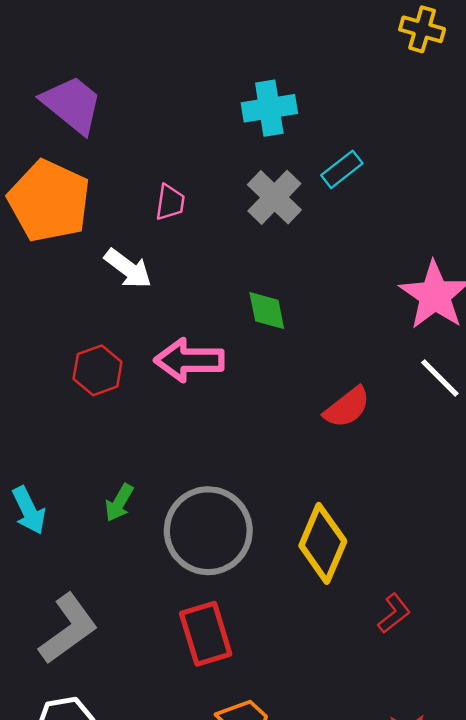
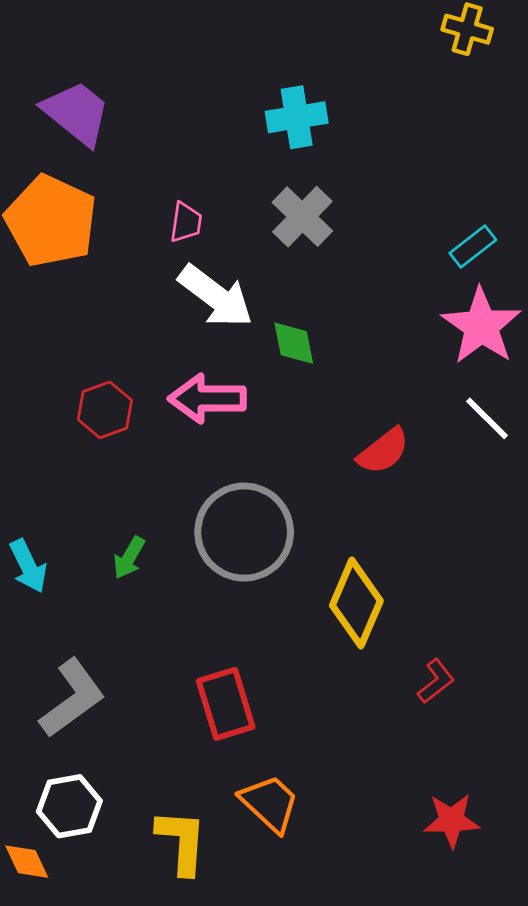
cyan rectangle: (342, 169) -> (473, 247), moved
white arrow: (128, 269) -> (216, 296), moved, size x1.4
gray circle: (208, 531) -> (244, 532), moved

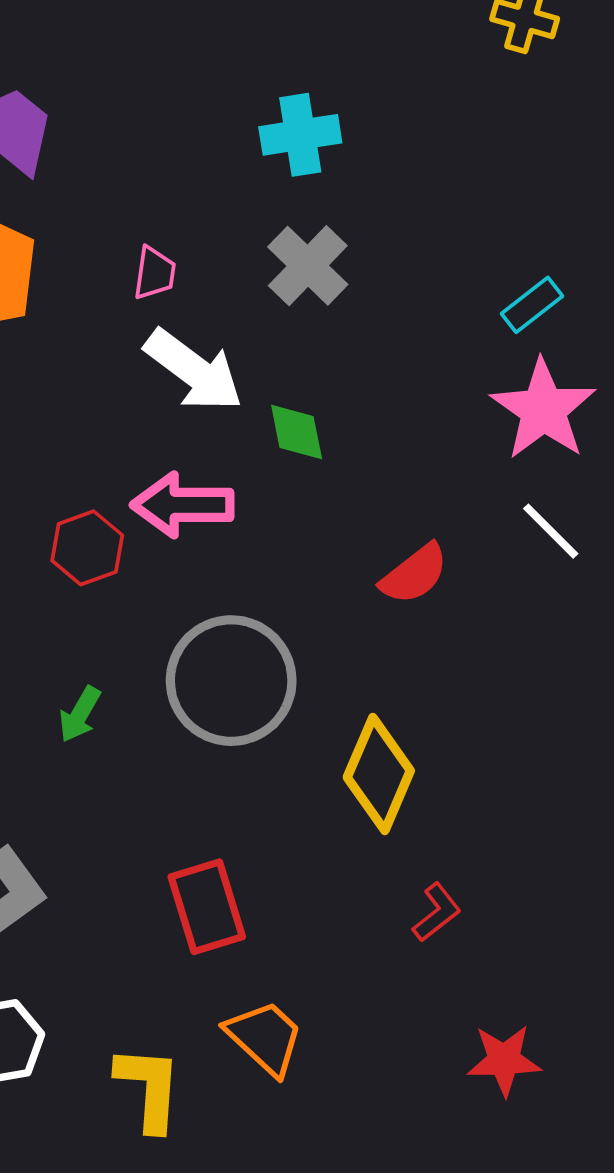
red hexagon: (105, 410) -> (87, 548), moved
red L-shape: (436, 681) -> (437, 912), moved

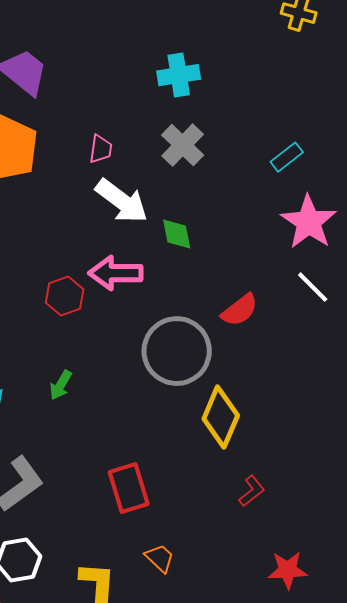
cyan rectangle: (532, 305) -> (287, 157), moved
gray circle: (231, 681) -> (177, 351), moved
orange trapezoid: (265, 1038) -> (160, 558), size x0.7

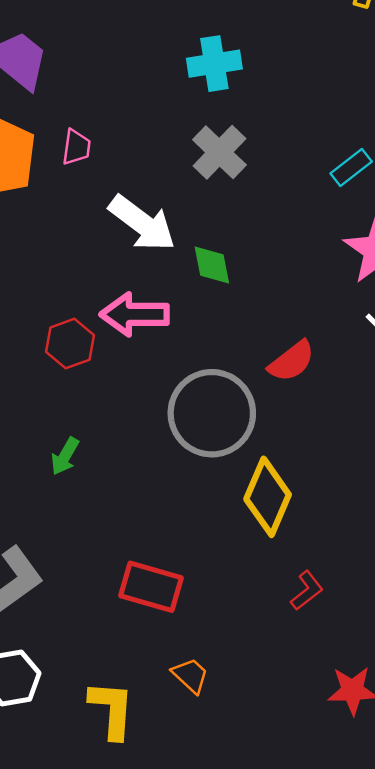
pink trapezoid: (101, 149) -> (76, 147), moved
red rectangle: (129, 488) -> (151, 587), turned -57

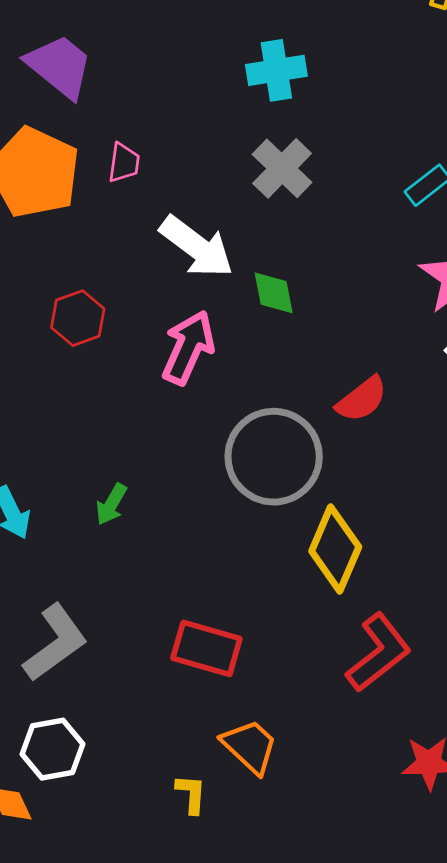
pink arrow: (135, 314) -> (188, 347), turned 114
red hexagon: (70, 344) -> (78, 318), moved
red L-shape: (307, 591) -> (379, 653), size x1.8
orange trapezoid: (190, 675) -> (250, 746), size x1.4
yellow L-shape: (112, 710) -> (191, 794), moved, size x0.6

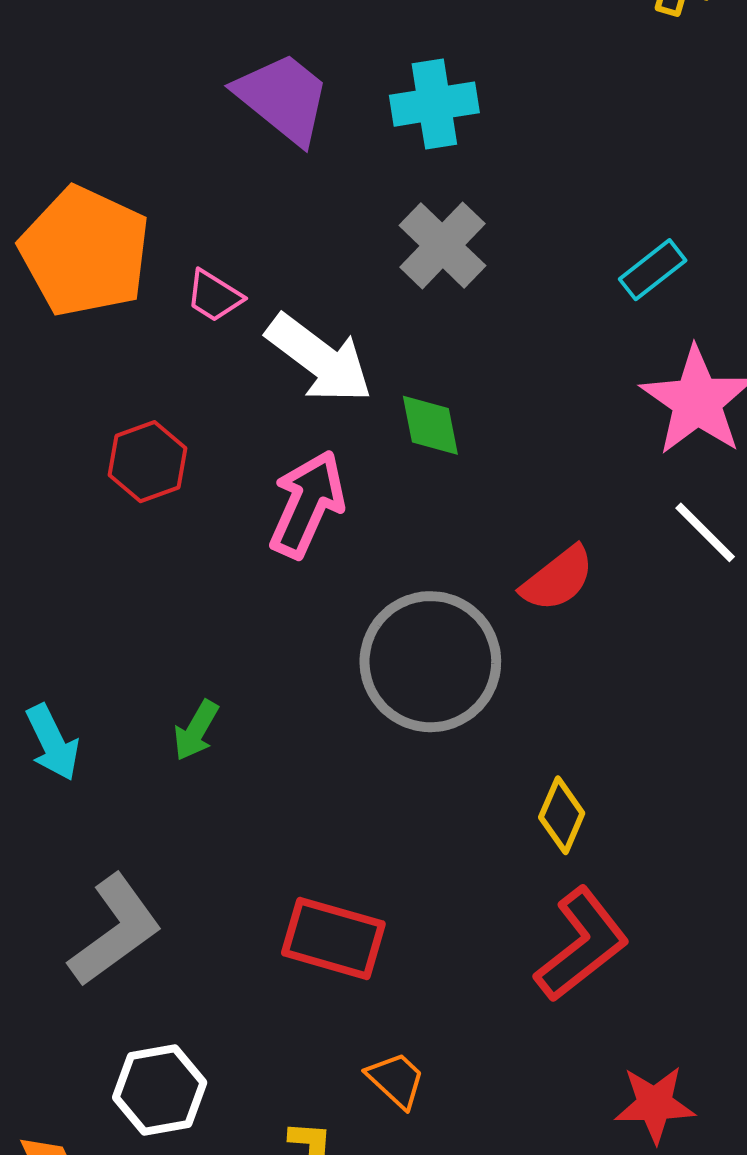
purple trapezoid: (60, 66) -> (283, 98), moved
pink trapezoid: (124, 163) -> (214, 296), moved, turned 114
yellow diamond: (335, 549) -> (562, 815), moved, size x0.6
orange trapezoid: (250, 746) -> (396, 1080), size x0.7
white hexagon: (53, 749) -> (160, 1090), moved

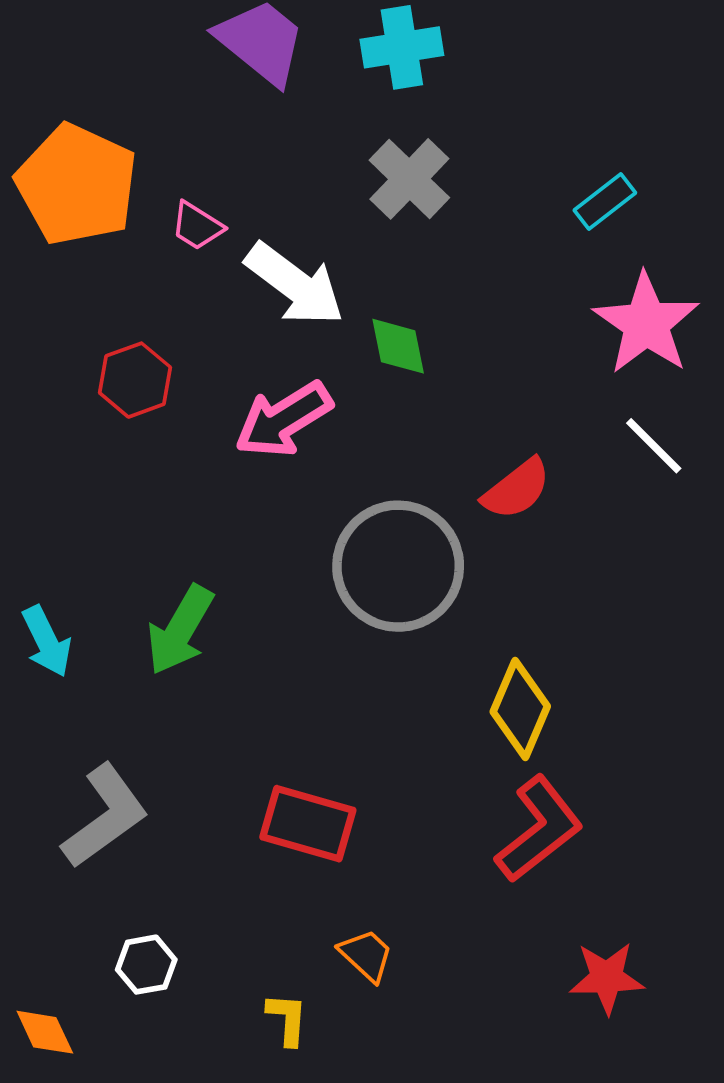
pink arrow: (307, 504) -> (283, 420), turned -146
green arrow: (196, 730) -> (180, 630), size x1.6
yellow diamond: (562, 815) -> (520, 709), size x1.4
white hexagon: (160, 1090) -> (146, 965), size x0.7

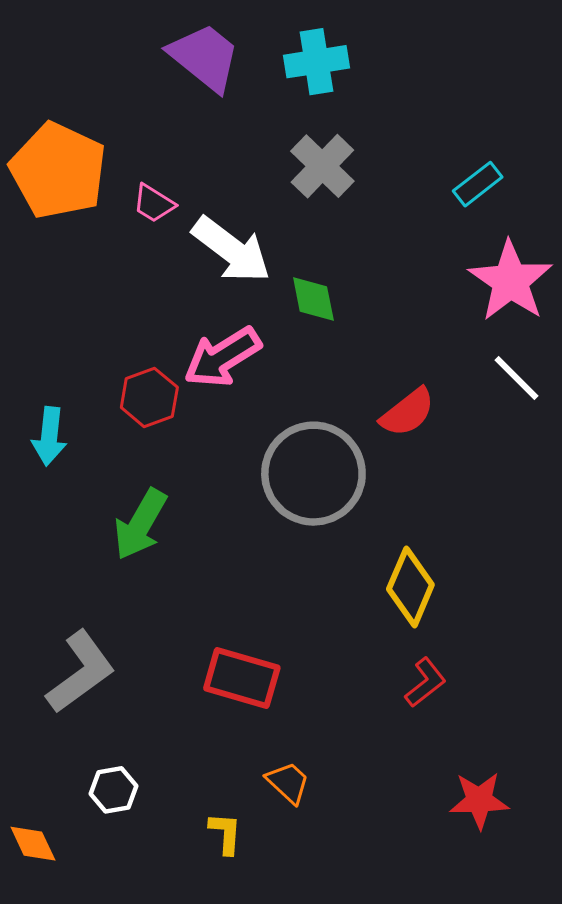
red hexagon: (135, 380) -> (149, 397), moved
cyan arrow: (47, 641) -> (49, 436), moved, turned 32
red L-shape: (539, 829) -> (425, 682), size x0.6

